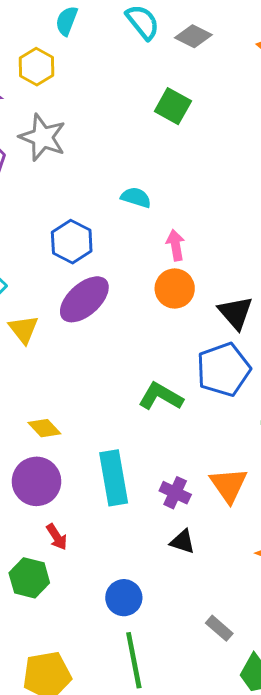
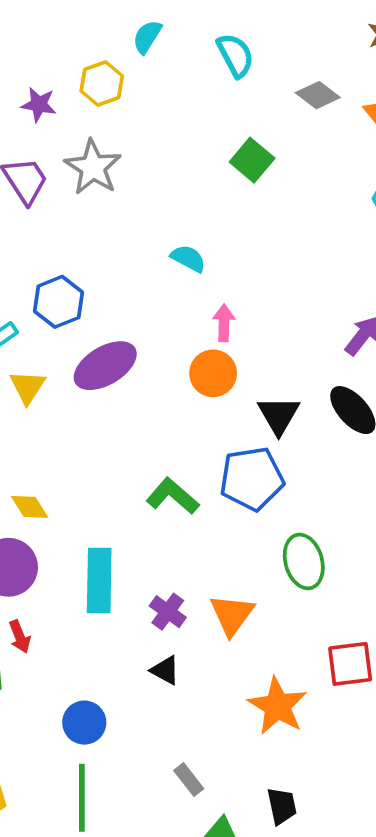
gray diamond: (193, 36) -> (318, 95), moved
blue hexagon: (72, 242) -> (59, 302), moved

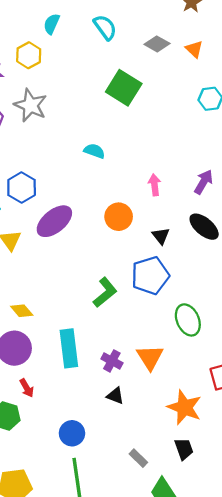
green square: (252, 160) -> (124, 88), size x1.4
pink arrow: (224, 323) -> (155, 185), moved
black triangle: (279, 415) -> (161, 236), size x0.7
green L-shape: (173, 496) -> (105, 292), turned 108
black trapezoid: (282, 806) -> (184, 449), moved

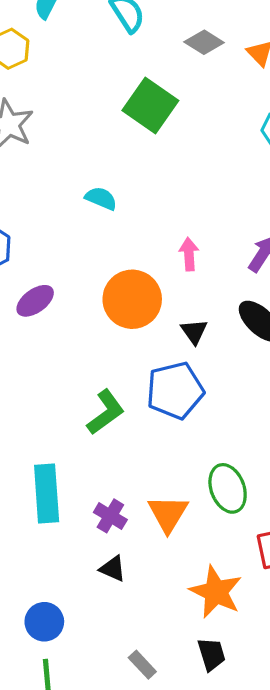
orange circle: (119, 217) -> (132, 299), size x1.4
purple ellipse: (54, 221) -> (35, 301), size x0.7
green ellipse: (188, 320) -> (228, 488), moved

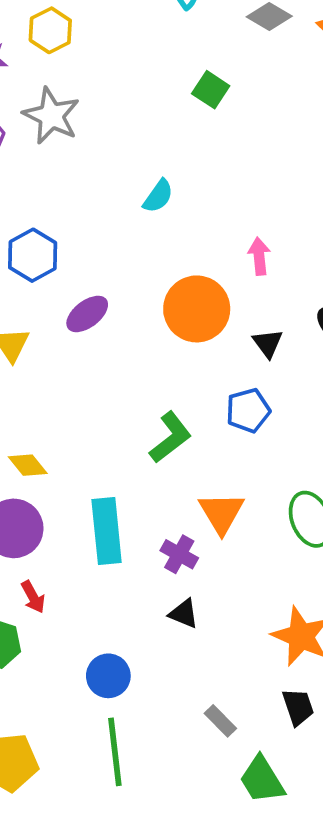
green square: (150, 105) -> (211, 90), size x0.6
cyan semicircle: (101, 198) -> (158, 196), turned 104
blue pentagon: (175, 390) -> (248, 410), size x0.7
orange triangle: (168, 514) -> (221, 513), moved

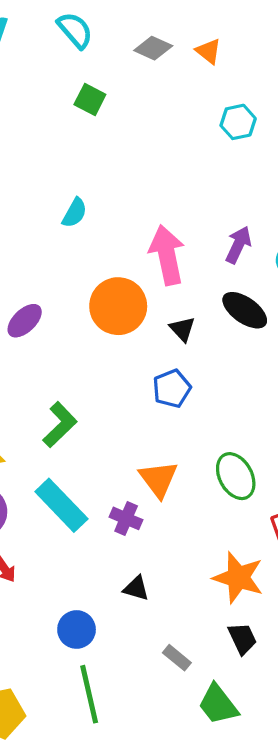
green square: (211, 90) -> (90, 99), moved
pink arrow: (259, 256) -> (167, 255), size x1.8
green L-shape: (170, 437) -> (60, 425), moved
cyan rectangle: (107, 531) -> (61, 505), turned -32
black triangle: (184, 614) -> (136, 588), moved

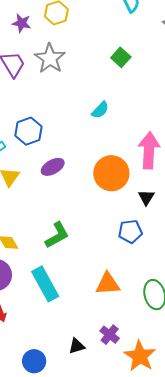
green square: (90, 99) -> (121, 57), moved
orange triangle: (158, 479) -> (108, 284), turned 48
purple cross: (126, 518) -> (110, 335), moved
black triangle: (136, 588) -> (77, 346), turned -48

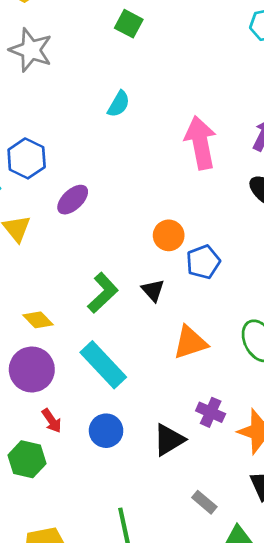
orange circle: (111, 173) -> (169, 235), moved, size x0.6
black triangle: (146, 197) -> (153, 290), moved
black triangle: (77, 346) -> (169, 440), size x1.4
blue circle: (34, 361) -> (106, 431), moved

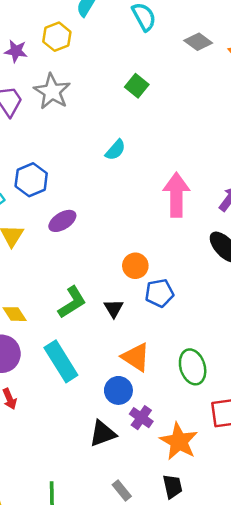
orange triangle: (190, 342) -> (136, 357), turned 40
blue circle: (106, 431) -> (118, 390), moved

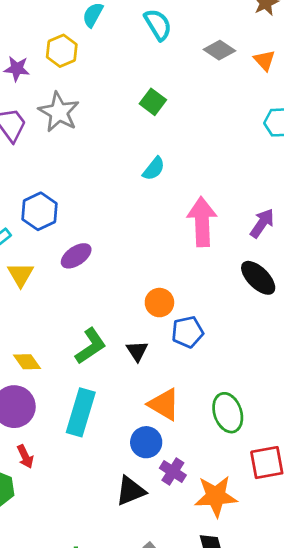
cyan semicircle: (115, 150) -> (154, 169), moved
cyan rectangle: (61, 361) -> (81, 412), turned 51
orange star: (179, 441) -> (216, 496), turned -30

